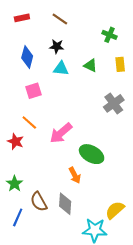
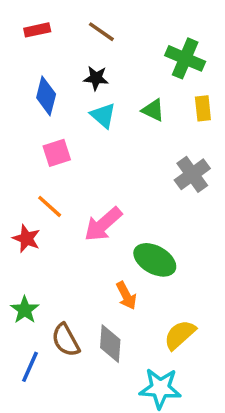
green cross: (110, 35) -> (185, 58), size x1.5
cyan triangle: (61, 69) -> (103, 115), turned 35
yellow semicircle: (115, 210) -> (180, 335), moved

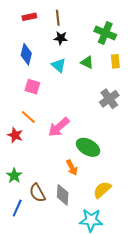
red rectangle: (37, 30) -> (29, 17), moved
brown line: (101, 32) -> (58, 18), turned 49
black star: (96, 78) -> (61, 38), moved
pink square: (57, 153) -> (32, 87), turned 35

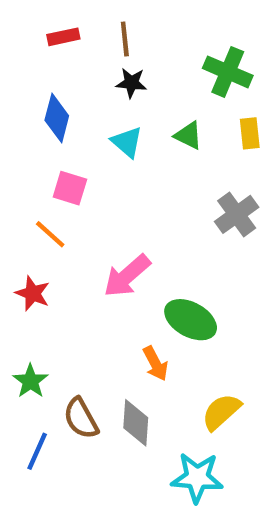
orange line: (28, 117) -> (50, 234), moved

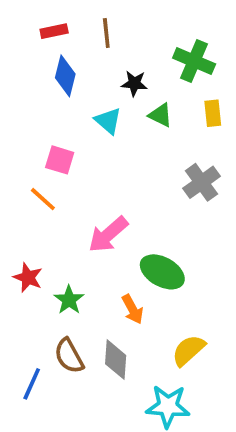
black star: (131, 83) -> (134, 83), moved
blue diamond: (57, 118) -> (65, 76), moved
red star: (33, 293) -> (28, 277), moved
green star: (30, 381) -> (69, 300), moved

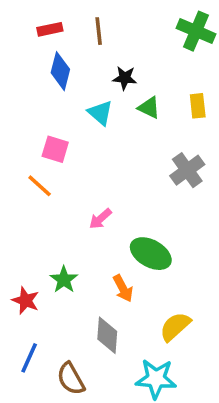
green cross: (194, 61) -> (196, 31), moved
pink arrow: (108, 235) -> (100, 219), size x0.6
red star: (28, 277) -> (26, 301), moved
brown semicircle: (69, 356) -> (71, 379), moved

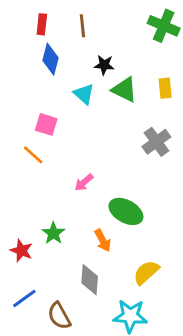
red rectangle: (50, 29) -> (42, 24), turned -72
green triangle: (149, 108) -> (124, 90), size x1.4
blue line: (29, 358) -> (24, 298), turned 30

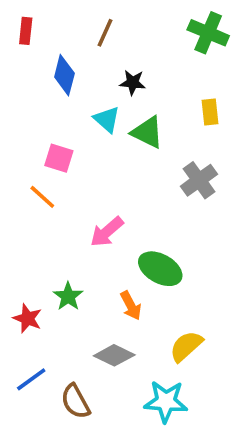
red rectangle: (42, 24) -> (26, 31), moved
brown line: (82, 26) -> (105, 33), turned 30
green triangle: (124, 90) -> (147, 132), moved
pink arrow: (84, 182) -> (107, 232), size x1.4
gray diamond: (90, 280) -> (114, 355), turned -68

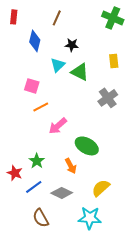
cyan triangle: (107, 119) -> (58, 65), turned 35
orange line: (42, 197) -> (41, 107), moved, turned -70
blue line: (31, 379) -> (34, 187), moved

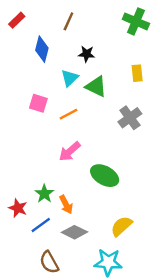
red rectangle: (14, 17) -> (17, 20), turned 40
orange line: (41, 107) -> (68, 114), moved
orange arrow: (71, 166) -> (66, 204), moved

